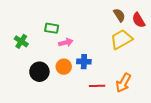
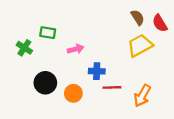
green rectangle: (52, 28) -> (48, 33), moved
orange circle: (64, 67) -> (73, 93), moved
red line: (97, 86) -> (112, 87), moved

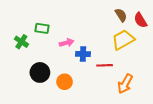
blue cross: (97, 71) -> (83, 54), moved
red line: (112, 87) -> (105, 65), moved

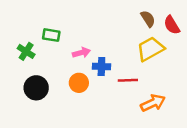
black circle: (40, 72) -> (36, 88), moved
orange circle: (65, 82) -> (79, 83), moved
orange arrow: (125, 84) -> (153, 103), turned -144

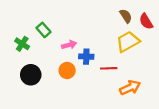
green rectangle: (51, 35) -> (44, 30), turned 40

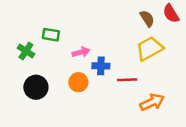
red semicircle: (146, 21) -> (171, 13), moved
green rectangle: (44, 30) -> (51, 35), turned -40

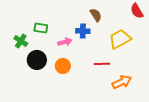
brown semicircle: (147, 18) -> (96, 15), moved
blue cross: (101, 66) -> (83, 31), moved
black circle: (36, 87) -> (37, 60), moved

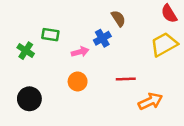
blue cross: (83, 31) -> (102, 38), turned -32
yellow trapezoid: (120, 39) -> (164, 44), moved
black circle: (37, 60) -> (29, 99), moved

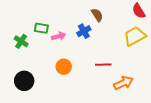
pink arrow: (80, 52) -> (59, 36), moved

